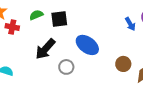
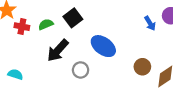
green semicircle: (36, 15) -> (46, 24), moved
black square: (59, 19) -> (73, 18), turned -30

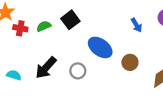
blue arrow: (150, 23) -> (136, 25), moved
black arrow: (58, 50) -> (46, 68), moved
brown circle: (142, 67) -> (130, 62), moved

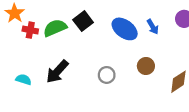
green semicircle: (44, 26) -> (55, 28), size x1.5
blue ellipse: (100, 47) -> (125, 29), moved
gray circle: (78, 71) -> (107, 75), moved

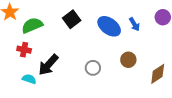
green semicircle: (55, 28) -> (32, 25), moved
red cross: (30, 30) -> (24, 50), moved
cyan semicircle: (24, 79) -> (29, 79), moved

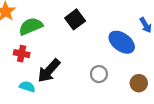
blue ellipse: (109, 26) -> (122, 42), moved
brown circle: (128, 60) -> (139, 83), moved

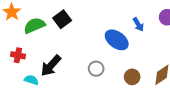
black square: (75, 19) -> (62, 19), moved
red cross: (22, 54) -> (18, 55), moved

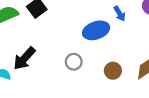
blue ellipse: (117, 40) -> (96, 30), turned -55

